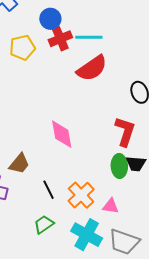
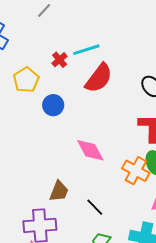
blue circle: (50, 19) -> (53, 105), moved
red cross: (60, 39) -> (60, 60), size x0.7
orange cross: (81, 195) -> (136, 171), moved

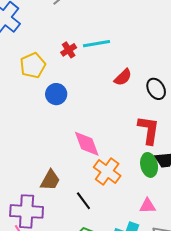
red semicircle: (99, 78) -> (123, 77), moved, size x0.6
orange cross: (136, 171) -> (107, 171), moved

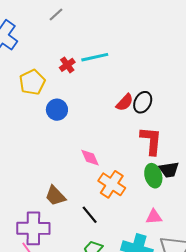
red semicircle: (123, 77) -> (125, 102), moved
black ellipse: (156, 89) -> (143, 102), moved, turned 60
pink diamond: (87, 144) -> (90, 158), size x0.7
brown trapezoid: (50, 180) -> (55, 196), turned 110

